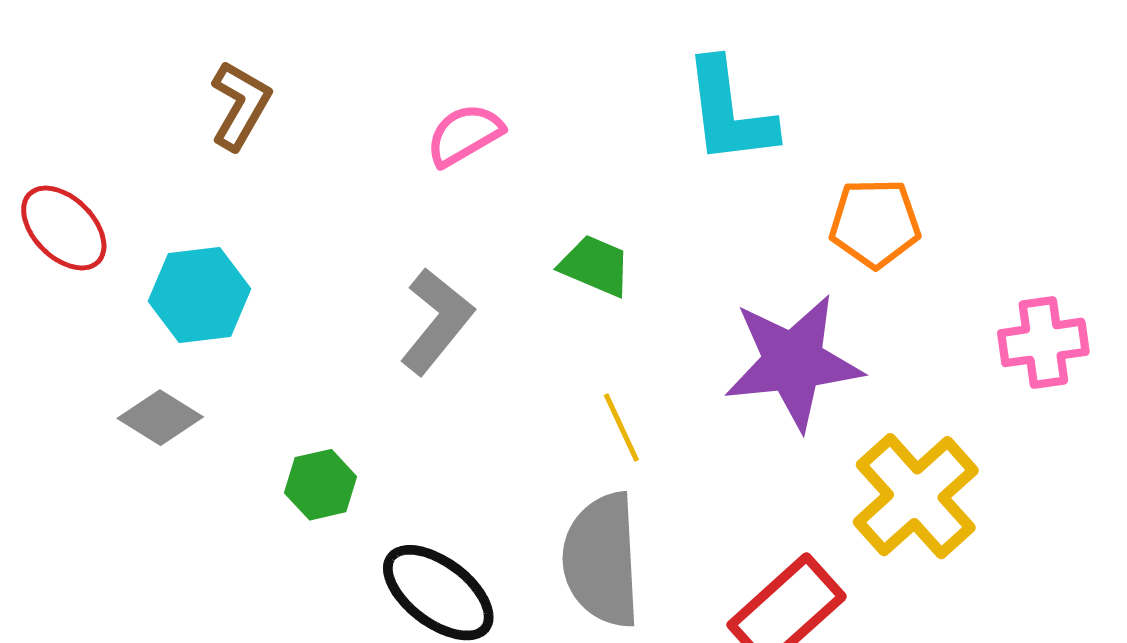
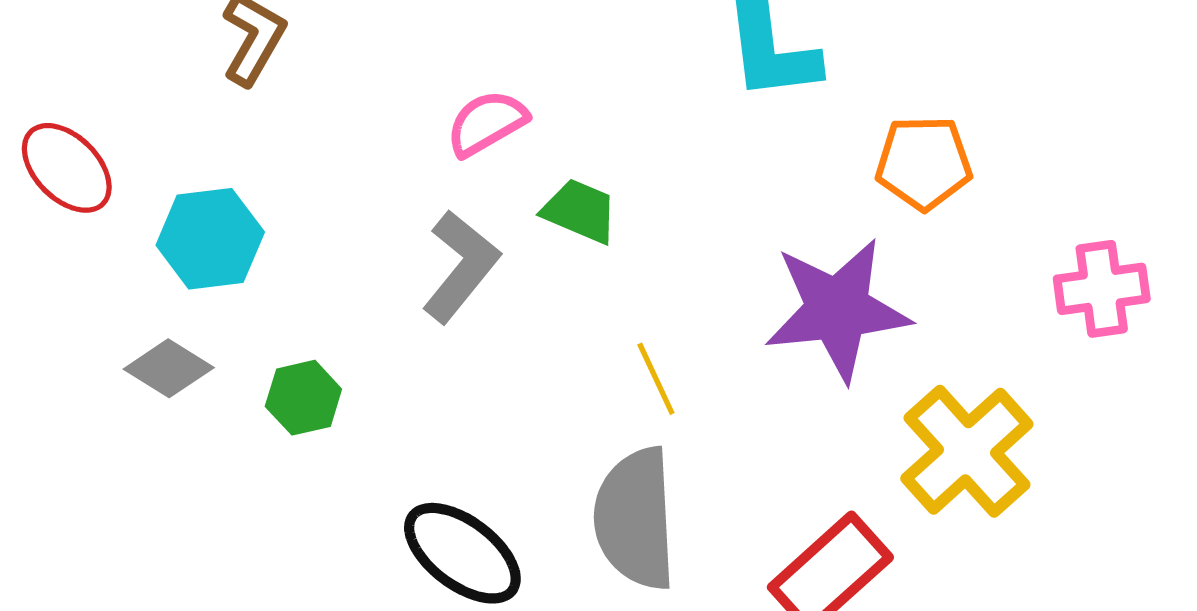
pink semicircle: (464, 135) -> (487, 123), moved
green trapezoid: (595, 266) -> (580, 211), moved
green hexagon: (321, 485) -> (303, 398), moved

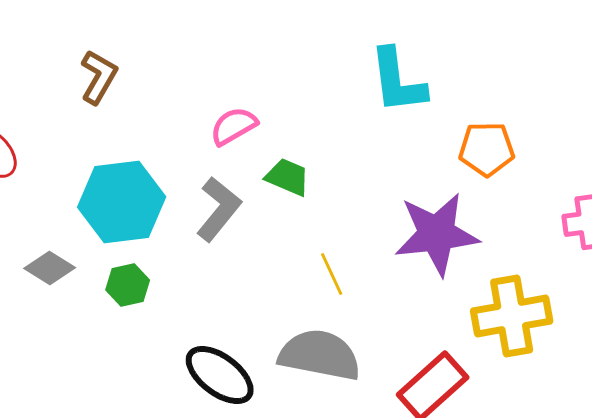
cyan hexagon: (210, 239) -> (122, 202), moved, size x1.4
yellow cross: (967, 451) -> (512, 316), turned 32
gray semicircle: (635, 519) -> (320, 355), turned 104

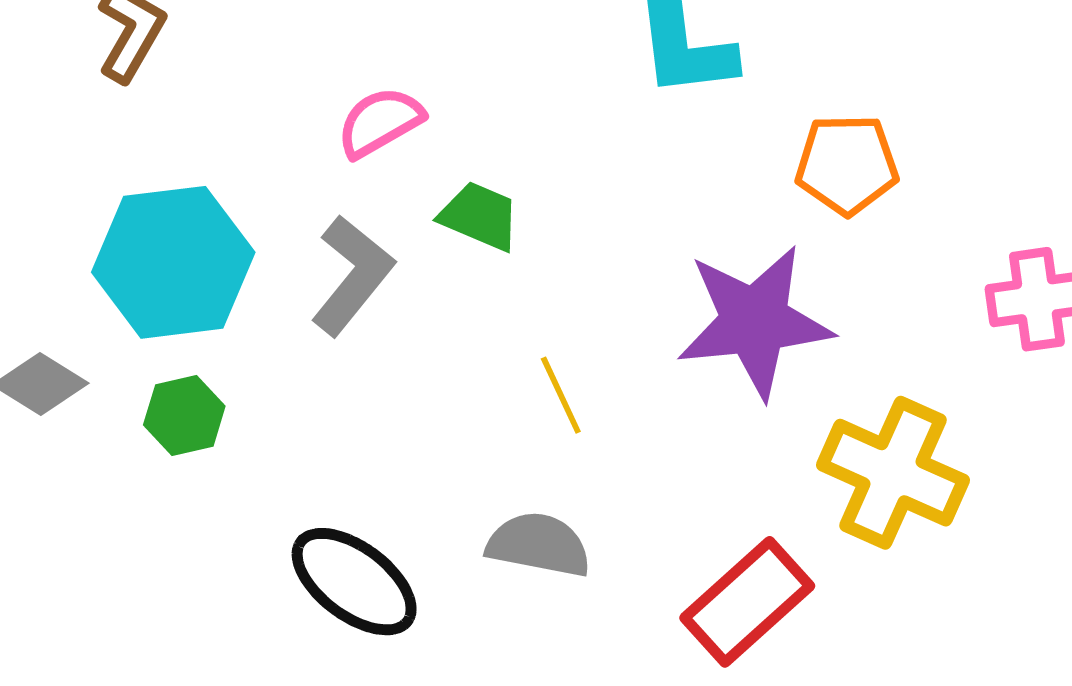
yellow cross: (512, 316) -> (893, 473), turned 34
gray semicircle: (320, 355) -> (539, 545), size x0.7

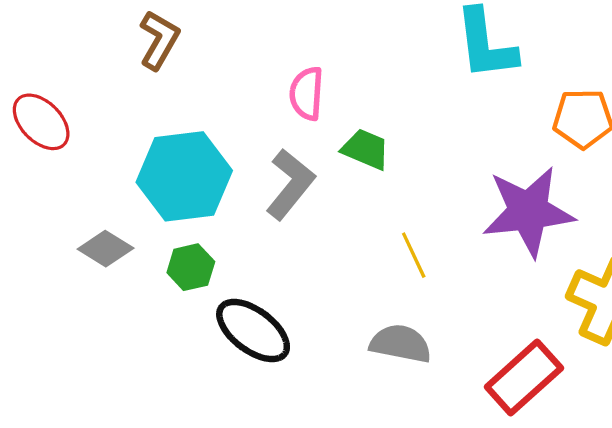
pink semicircle: (380, 122) -> (307, 93), turned -56
black ellipse: (354, 582) -> (253, 330), moved

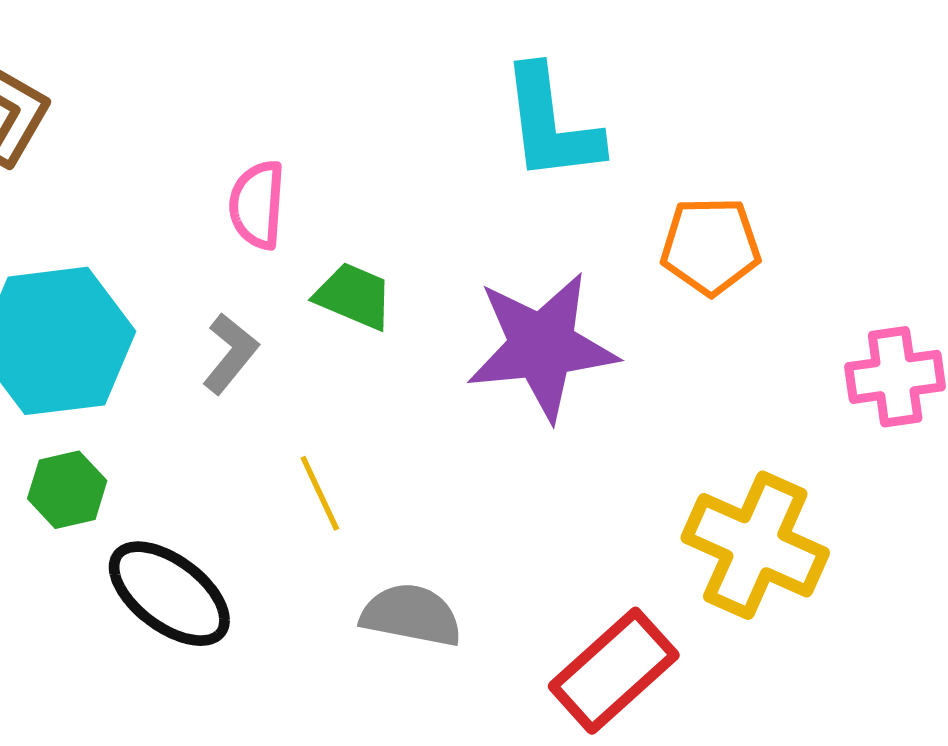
gray L-shape: (290, 184) -> (230, 353), size x0.7
purple star: (528, 211) -> (542, 346), moved
yellow line: (414, 255) -> (320, 493), moved

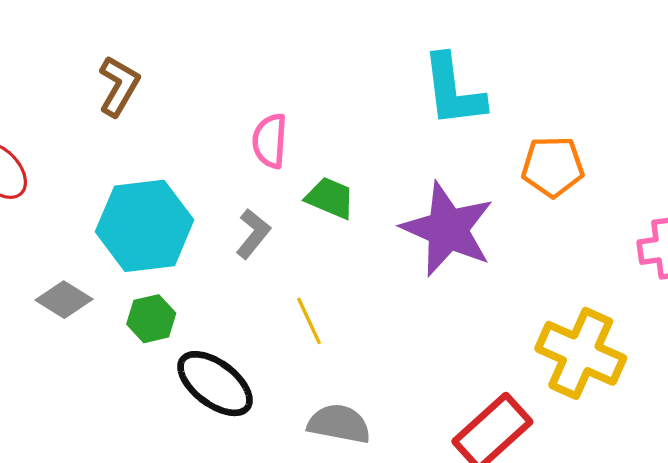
purple star: (542, 346) -> (448, 229), turned 30
gray semicircle: (411, 615) -> (339, 424), moved

